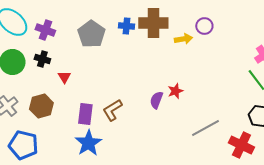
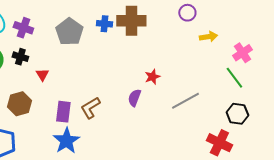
purple circle: (204, 26) -> (187, 13), moved
yellow arrow: (183, 39) -> (208, 37), moved
red star: (175, 91) -> (152, 77), moved
gray line: (205, 128) -> (185, 101), moved

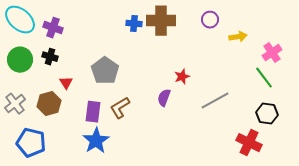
purple circle: (187, 13) -> (210, 20), moved
gray pentagon: (69, 32) -> (105, 71), moved
red triangle: (42, 75) -> (66, 83), moved

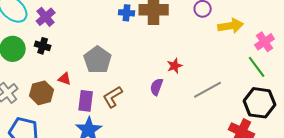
purple cross: (53, 28) -> (46, 17), turned 30
yellow arrow: (238, 37) -> (231, 26), size x1.4
red triangle: (66, 83) -> (65, 79), moved, turned -40
black hexagon: (267, 114) -> (260, 103), size x1.4

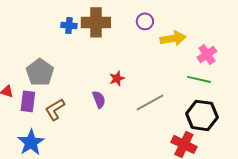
green line: (257, 67) -> (199, 79), turned -40
purple semicircle: (157, 87) -> (99, 99), turned 138
purple rectangle: (86, 101) -> (28, 101), moved

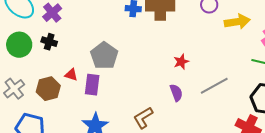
purple semicircle: (99, 99) -> (176, 93), moved
brown L-shape: (55, 109) -> (143, 118), moved

